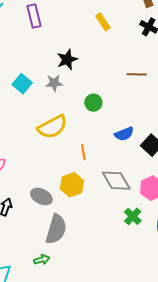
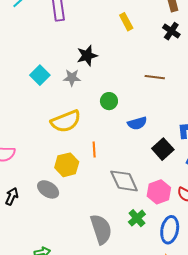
blue semicircle: (124, 134) -> (137, 123), moved
yellow hexagon: (72, 185) -> (67, 165), moved
gray semicircle: (56, 229) -> (101, 229), moved, turned -40

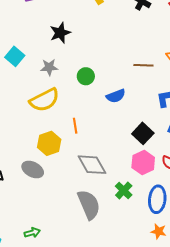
brown line: (155, 77) -> (143, 65), moved
gray star: (72, 78) -> (49, 67), moved
black square: (163, 149) -> (143, 133), moved
gray diamond: (124, 181) -> (92, 165), moved

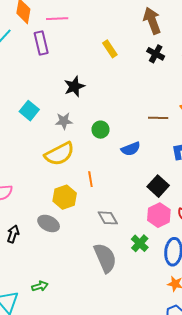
gray diamond: (92, 165) -> (108, 218), size x0.7
green arrow: (32, 233) -> (40, 286), moved

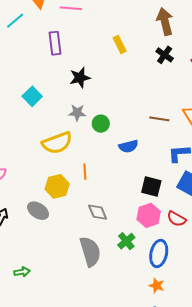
purple rectangle: (41, 43) -> (55, 43), moved
gray star: (64, 121) -> (77, 113), moved
black square: (158, 186) -> (151, 186), turned -35

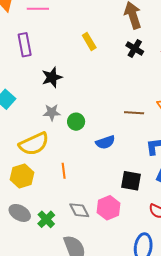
yellow hexagon: (57, 186) -> (22, 176), moved
pink hexagon: (149, 215) -> (109, 208), moved
green cross: (126, 241) -> (46, 219), moved

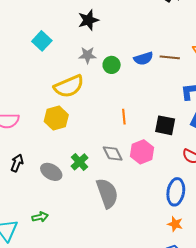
blue semicircle: (105, 142) -> (143, 58), moved
orange line: (64, 171) -> (124, 117), moved
gray ellipse: (20, 213) -> (51, 172), moved

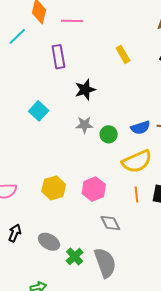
yellow semicircle: (69, 86) -> (137, 161), moved
orange line: (124, 117) -> (136, 195), moved
pink hexagon: (142, 152) -> (94, 189), moved
green cross: (80, 162) -> (75, 256), moved

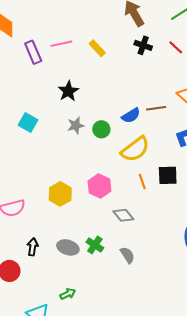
pink line: (72, 21) -> (61, 44), moved
purple rectangle: (58, 57) -> (33, 52), moved
green cross: (75, 256) -> (95, 245), moved
gray semicircle: (105, 263) -> (127, 255), size x0.6

